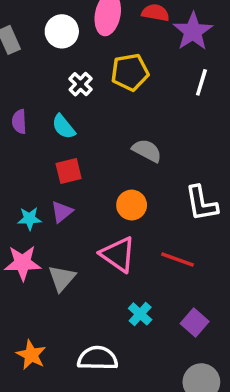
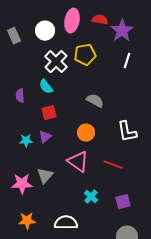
white cross: (81, 84) -> (56, 62), size x1.6
purple semicircle: (19, 122) -> (20, 96), moved
pink star: (23, 263) -> (22, 184), moved
purple square: (195, 322) -> (123, 202), turned 35
orange star: (31, 355) -> (27, 221), turned -30

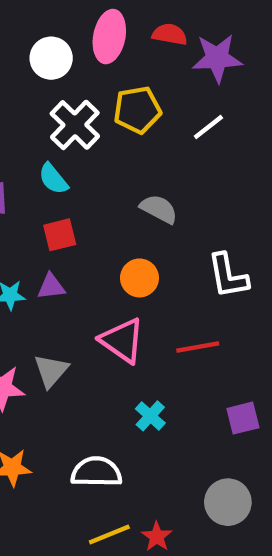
purple star: (122, 31) -> (217, 58), turned 30
white line: (127, 61) -> (208, 127), moved, turned 35
purple triangle: (45, 137) -> (51, 287), turned 32
red line: (113, 165) -> (198, 347), turned -30
purple square: (123, 202) -> (243, 418), moved

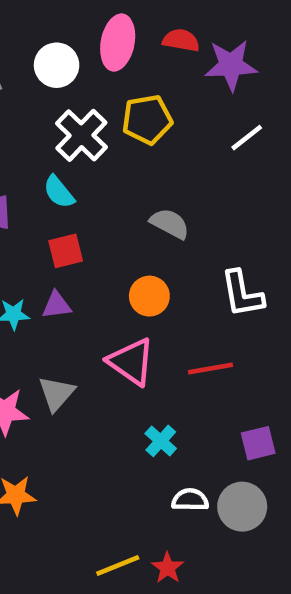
white line: (208, 127) -> (247, 138), moved
white semicircle: (96, 472) -> (190, 500), moved, size x0.7
gray circle: (228, 502) -> (242, 507), moved

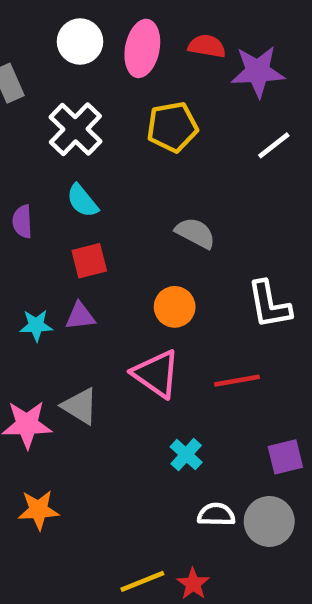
white circle: (57, 65) -> (80, 42), moved
white cross: (81, 135) -> (75, 129), moved
gray triangle: (57, 393) -> (80, 406), turned -39

